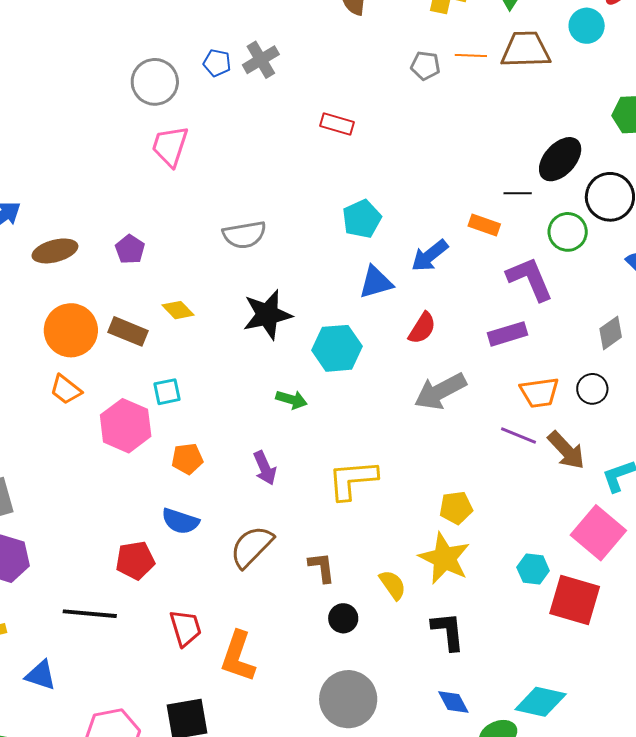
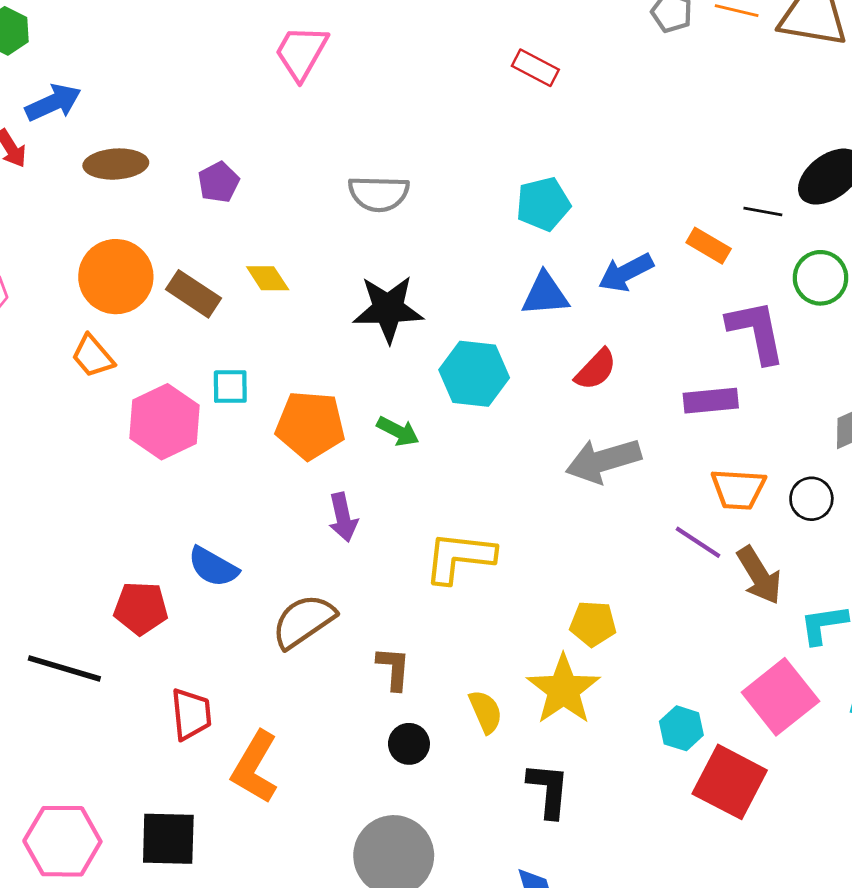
orange pentagon: (187, 459) -> (310, 425), moved, size x1.6

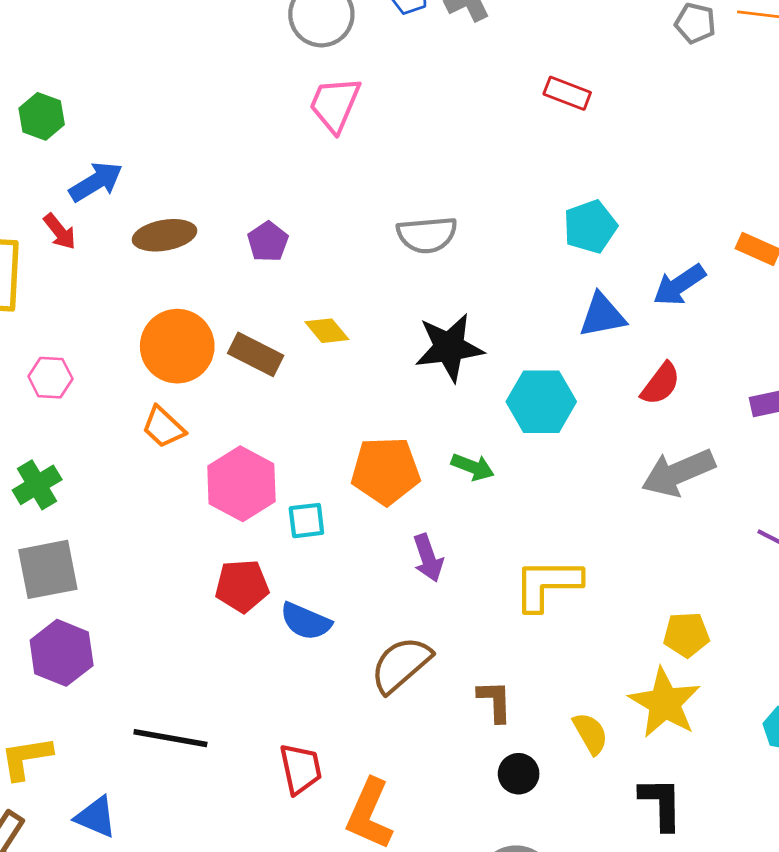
cyan square: (230, 387) -> (306, 521), moved
red pentagon: (141, 608) -> (242, 586), moved

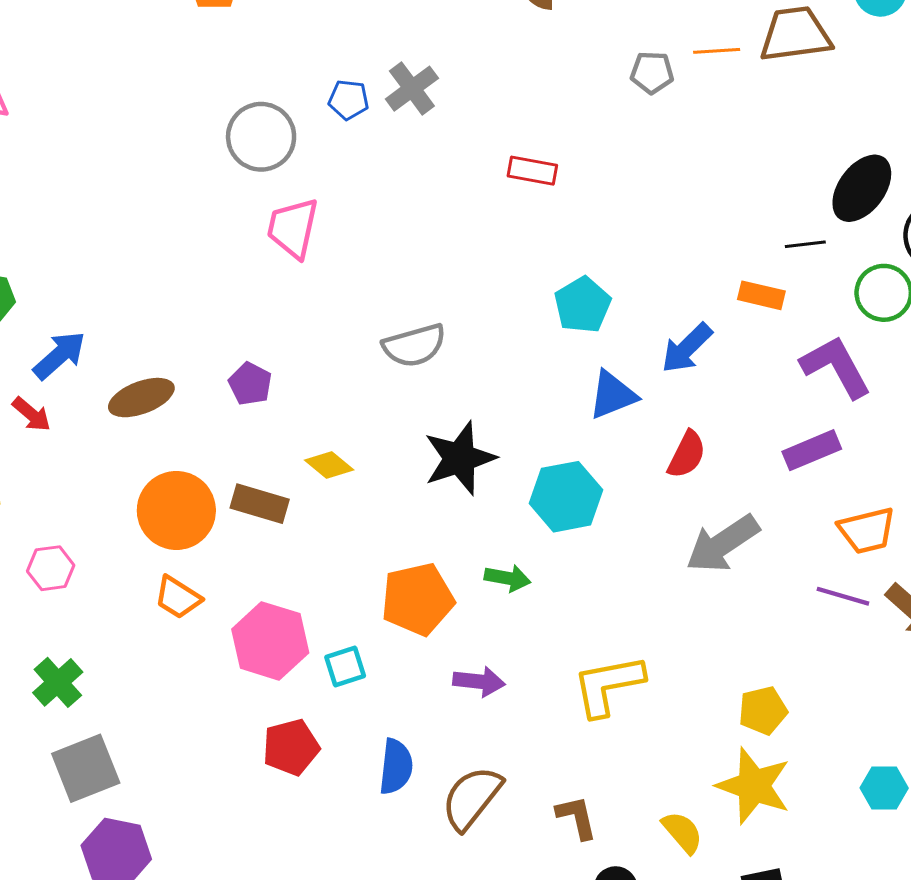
purple arrow: (428, 558) -> (479, 681), turned -54
blue semicircle: (306, 621) -> (396, 767), moved, turned -96

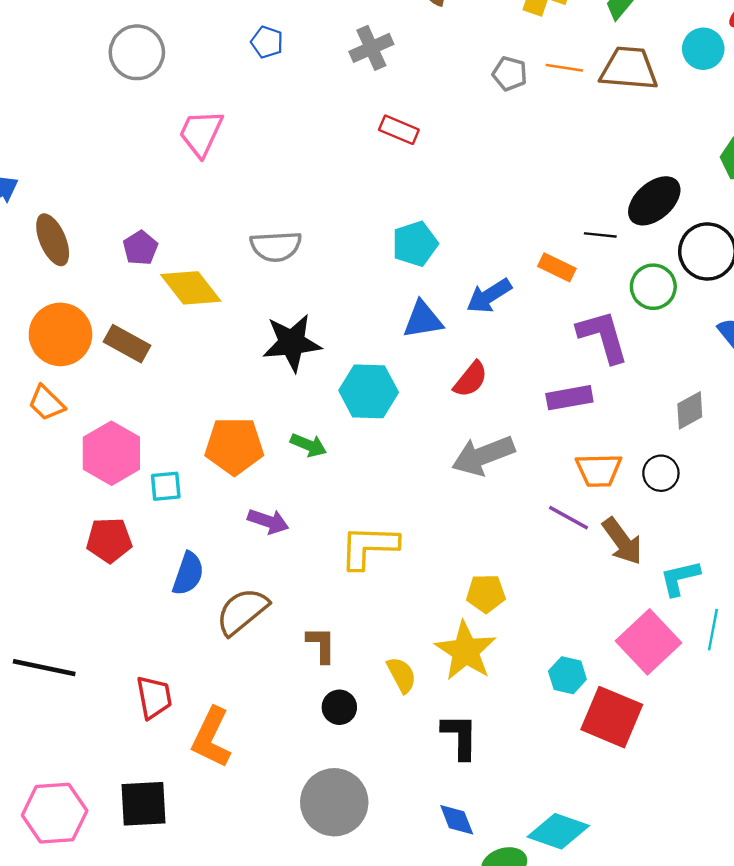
gray cross: (412, 89) -> (371, 48), moved
gray circle: (261, 137) -> (137, 52), moved
brown ellipse: (141, 398) -> (53, 240), turned 75
yellow diamond: (329, 465) -> (191, 288), moved, size x1.6

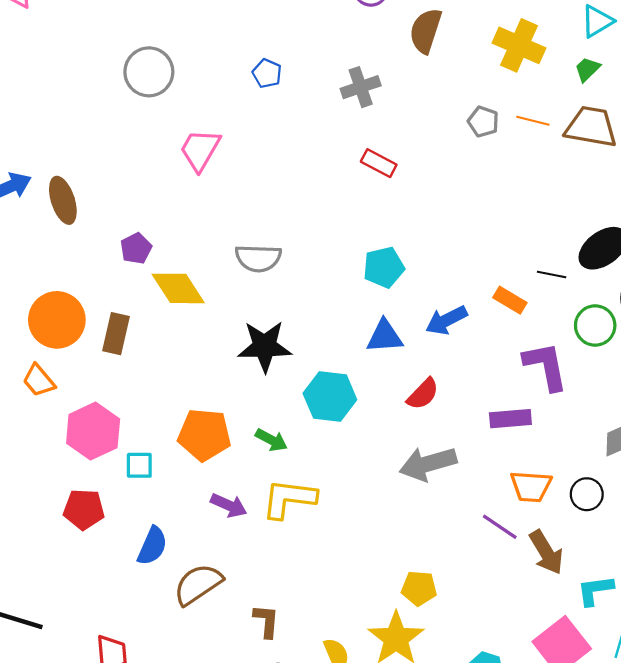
brown ellipse: (53, 240) -> (63, 200), moved
brown rectangle: (127, 344) -> (116, 334), turned 69
yellow L-shape: (369, 547) -> (289, 499), moved

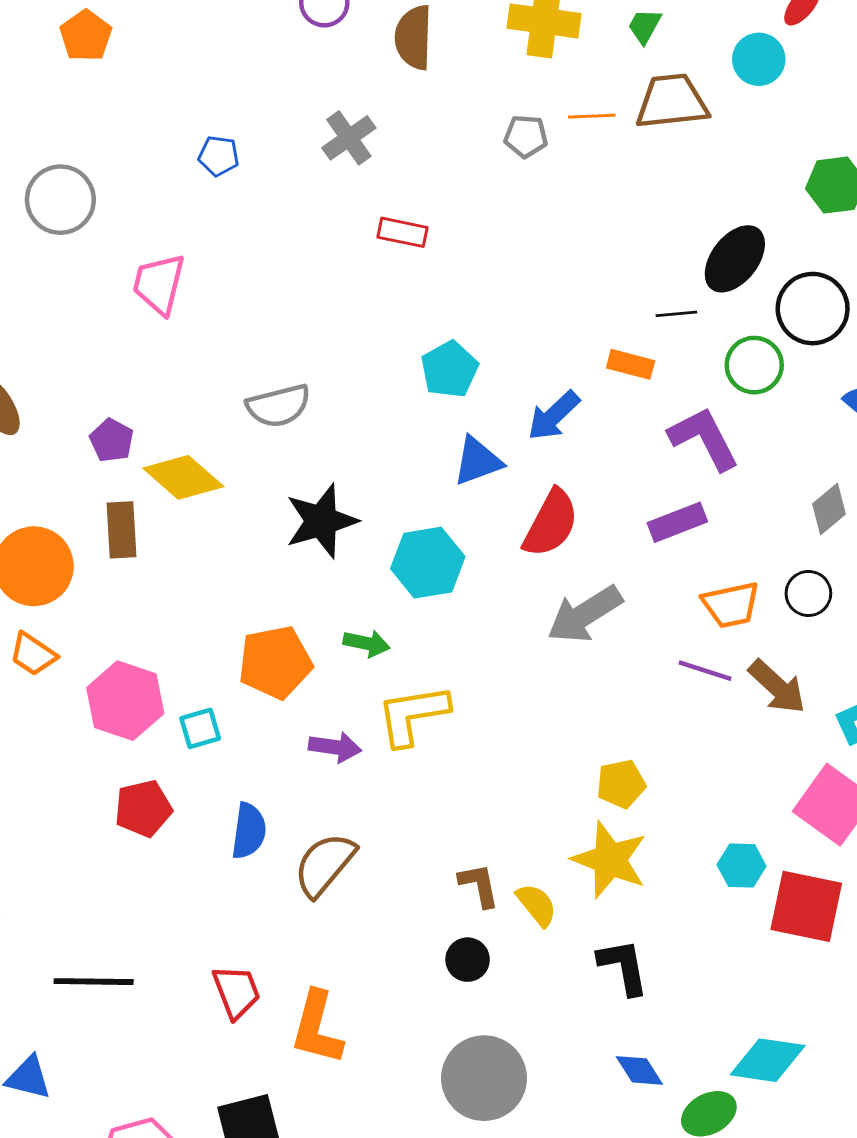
brown rectangle: (116, 334) -> (121, 530), moved
red semicircle: (423, 394) -> (551, 523), size x1.4
brown L-shape: (266, 621) -> (479, 885), moved

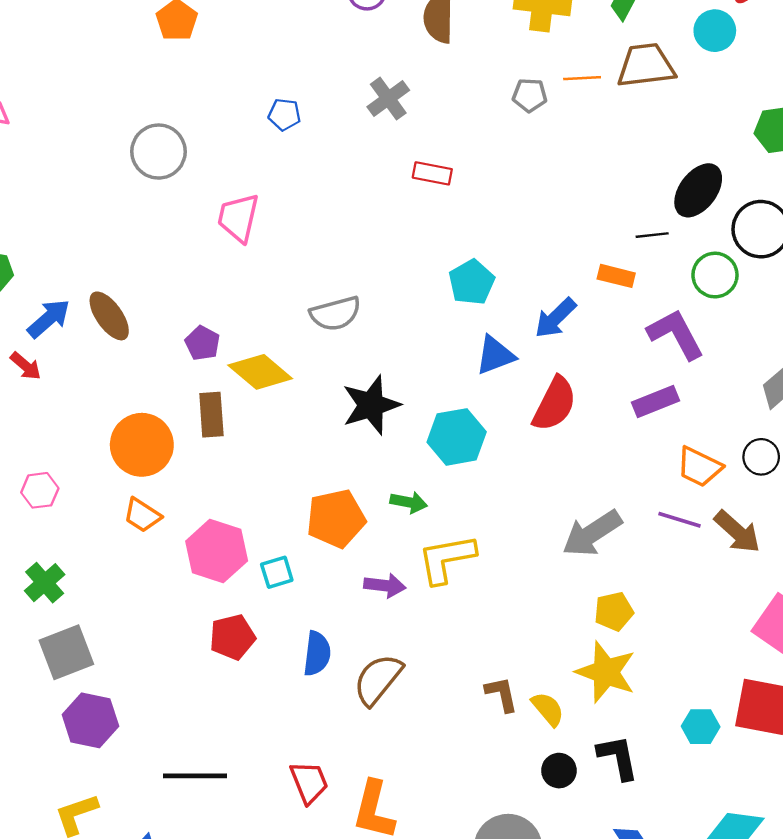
orange trapezoid: (731, 605) -> (699, 467), turned 39
gray arrow: (585, 614) -> (592, 533), moved
cyan hexagon: (742, 865) -> (701, 727), moved
black circle: (468, 960) -> (559, 771), moved

